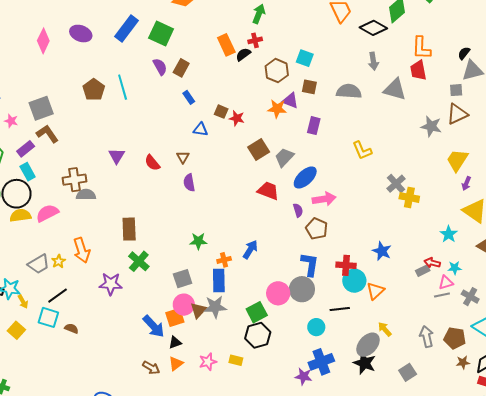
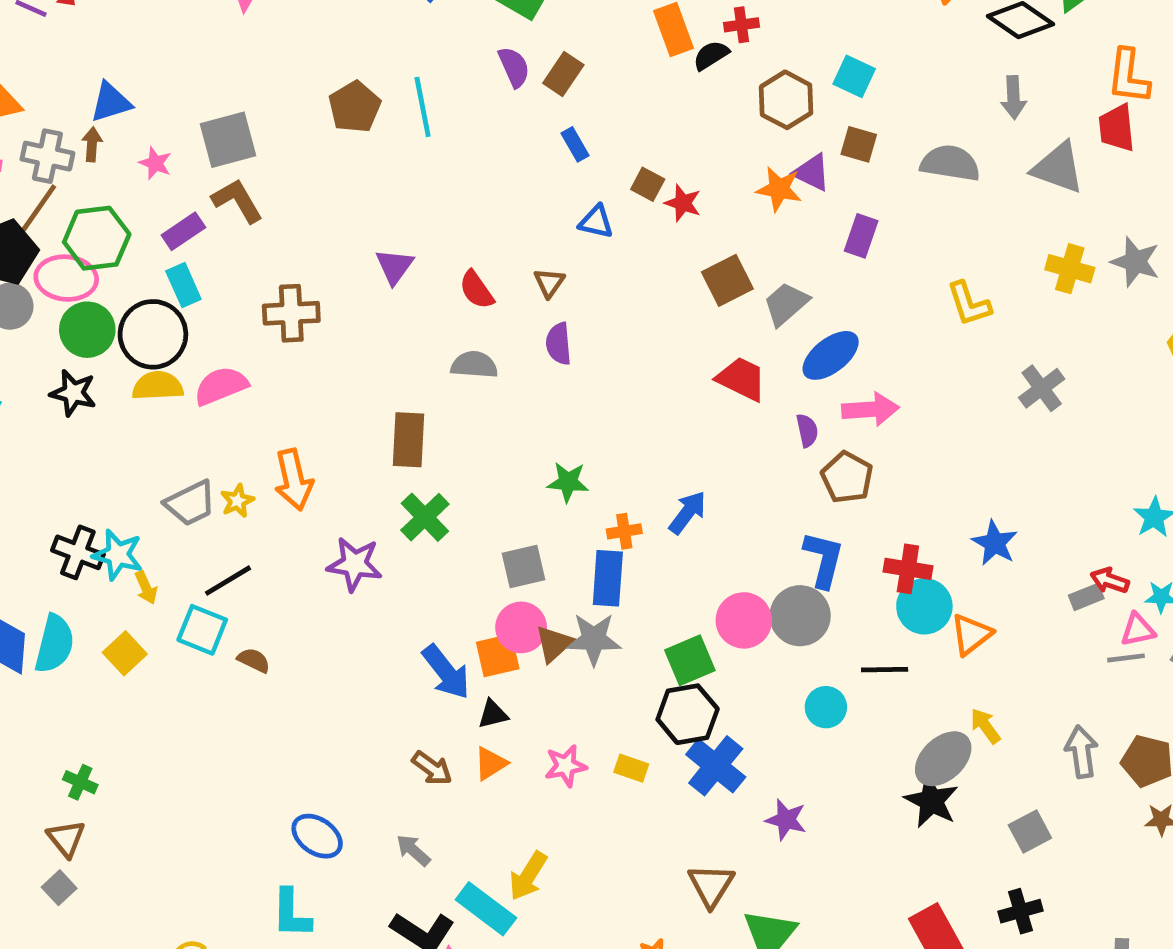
gray semicircle: (86, 195) -> (474, 365), moved
yellow cross: (409, 198) -> (1070, 269), moved
blue cross: (321, 362) -> (716, 766), moved, turned -35

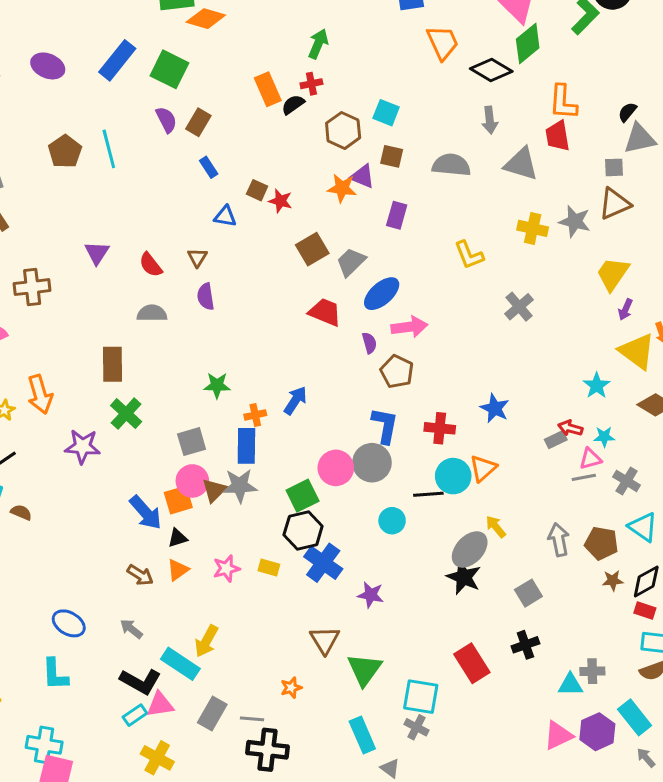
cyan circle: (924, 606) -> (453, 476), moved

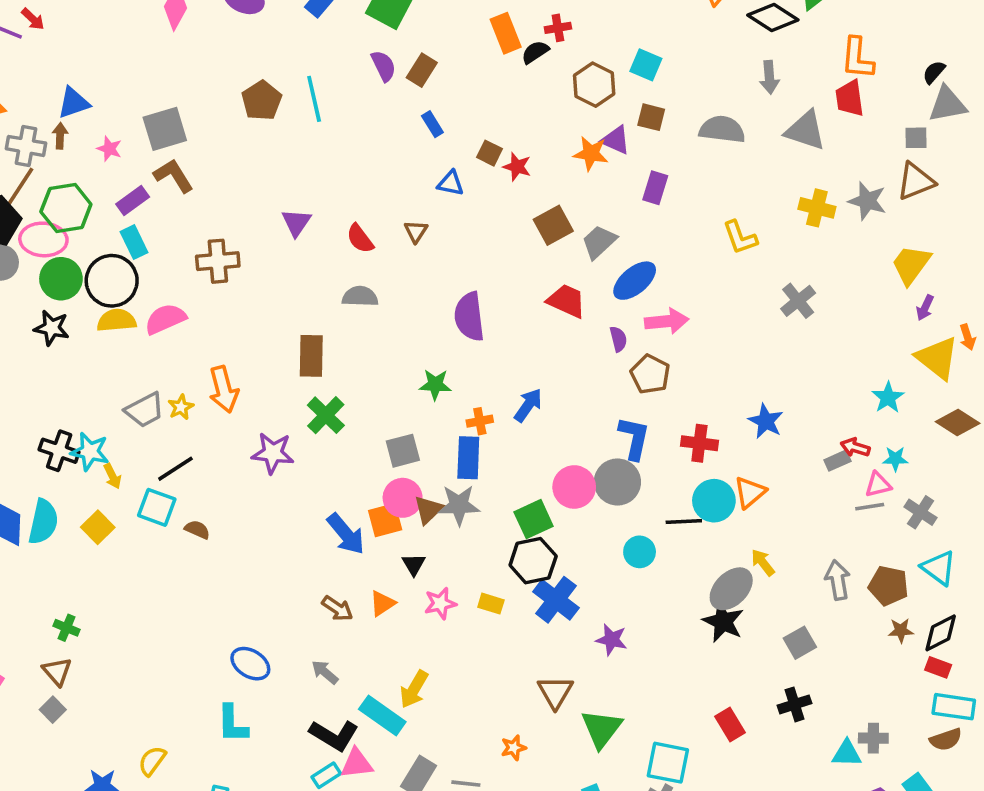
purple semicircle: (206, 296) -> (469, 317), moved, size x1.5
black triangle: (178, 538) -> (414, 564), moved, turned -45
red rectangle: (472, 663) -> (730, 725), size x0.7

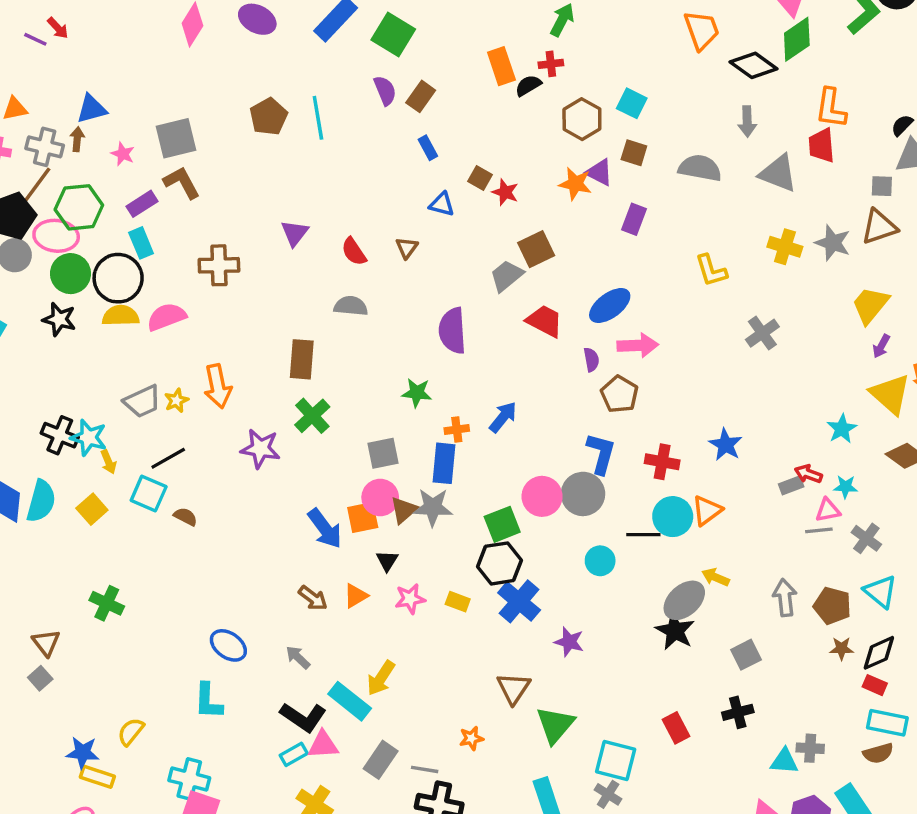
gray trapezoid: (599, 242) -> (507, 276), moved
yellow arrow: (763, 562) -> (716, 577), turned -32
green cross: (66, 628) -> (107, 603), moved, size x1.4

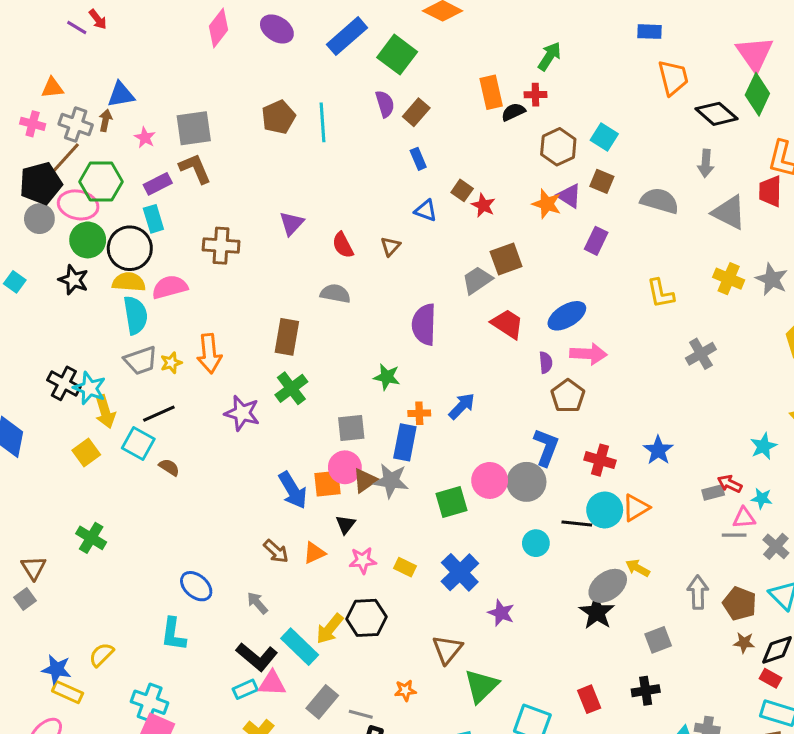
green diamond: (797, 39) -> (757, 94), turned -36
yellow arrow: (108, 462) -> (105, 412), size x1.5
cyan semicircle: (41, 501) -> (135, 315), moved, turned -30
black hexagon: (500, 563) -> (366, 618), moved

